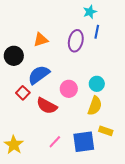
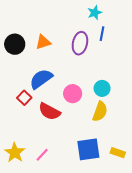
black circle: (14, 56) -> (15, 44), moved
yellow rectangle: (106, 131) -> (118, 153), moved
pink line: (55, 142) -> (42, 155), moved

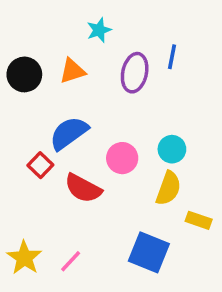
cyan star: (95, 13) -> (99, 30), moved
blue square: (88, 149) -> (149, 252), turned 30
yellow rectangle: (118, 153) -> (199, 220), moved

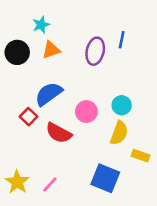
cyan star: (99, 30) -> (41, 25), moved

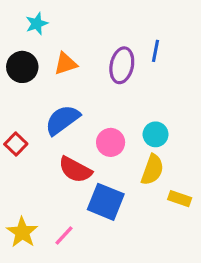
cyan star: (41, 25) -> (37, 24), moved
red square: (29, 117) -> (16, 144), moved
blue square: (105, 178) -> (106, 202), moved

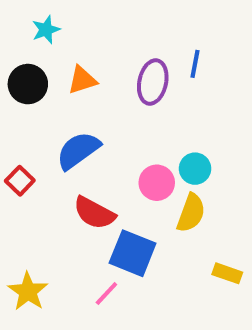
pink circle: (111, 142) -> (157, 183), moved
yellow rectangle: (180, 199) -> (227, 273), moved
pink line: (64, 236) -> (106, 293), moved

